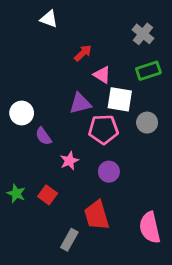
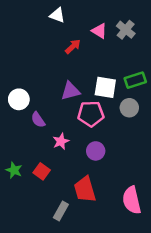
white triangle: (49, 19) -> (57, 15), moved
green rectangle: (148, 71) -> (135, 80), moved
pink triangle: (102, 75) -> (99, 31), moved

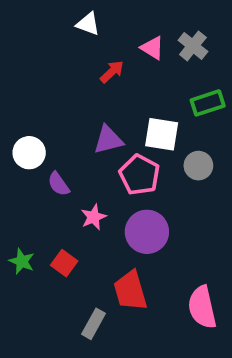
green rectangle: (135, 80) -> (208, 103), moved
pink pentagon: (91, 114) -> (140, 175), turned 30
purple circle: (96, 151) -> (147, 232), size x1.5

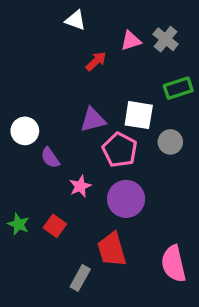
pink triangle: (152, 48) -> (131, 41), turned -50

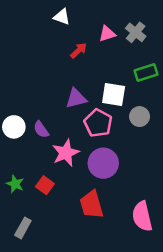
white circle: (25, 131) -> (14, 127), moved
pink star: (80, 186) -> (66, 153), size x1.5
gray rectangle: (80, 278) -> (23, 228), moved

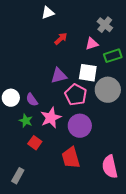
white triangle: (62, 17) -> (48, 13), turned -40
pink triangle: (107, 34) -> (92, 44), moved
gray circle: (140, 117) -> (108, 90), size x1.6
green star: (15, 184) -> (26, 121), moved

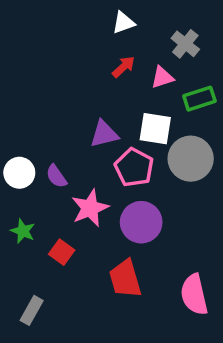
white triangle: (48, 13) -> (123, 23), moved
red arrow: (61, 39) -> (123, 67), moved
green star: (26, 121) -> (23, 231), moved

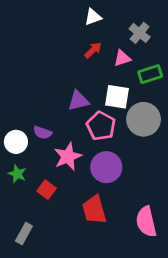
white circle: (19, 173) -> (16, 142), moved
purple semicircle: (56, 176) -> (43, 133), turned -36

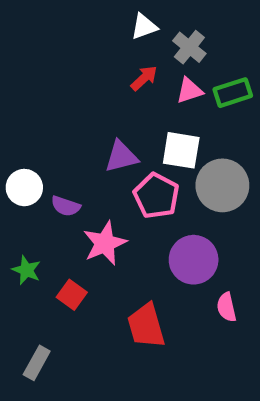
gray cross: (140, 33) -> (189, 47), moved
green rectangle: (150, 74) -> (233, 93), moved
white circle: (16, 142) -> (24, 188), moved
purple circle: (106, 167) -> (194, 260), moved
pink semicircle: (146, 222) -> (227, 307), moved, size x0.6

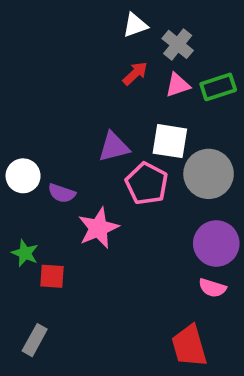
purple circle: (194, 260) -> (216, 243), moved
red square: (72, 295) -> (52, 276), moved, turned -32
pink semicircle: (227, 307) -> (212, 288), turned -60
red trapezoid: (146, 326) -> (189, 346), moved

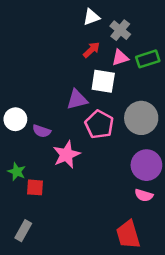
white square: (170, 141) -> (103, 81), moved

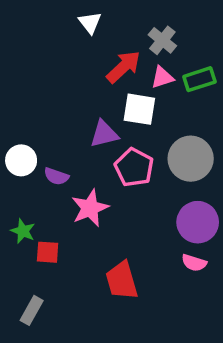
white triangle: (91, 17) -> (90, 23), moved, turned -48
red arrow: (91, 50) -> (123, 67), size x1.5
red trapezoid: (128, 235) -> (122, 280), moved

